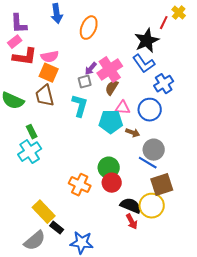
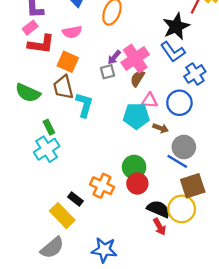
pink semicircle: (50, 57) -> (72, 32), moved
cyan L-shape: (80, 106) -> (84, 105), moved
black rectangle: (57, 228) -> (75, 199), moved

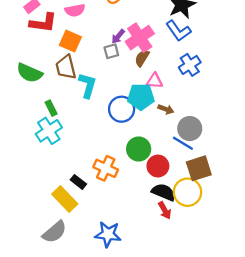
blue cross: (195, 74) -> (190, 65), moved
blue circle: (179, 103) -> (122, 109), moved
red circle: (137, 184) -> (158, 166), moved

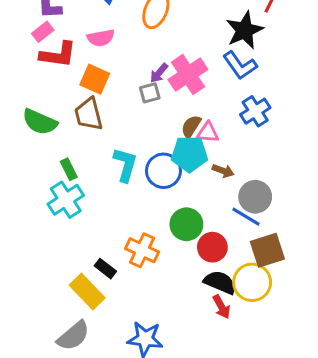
brown semicircle: (142, 58) -> (191, 126), moved
cyan L-shape: (87, 85) -> (125, 165), moved

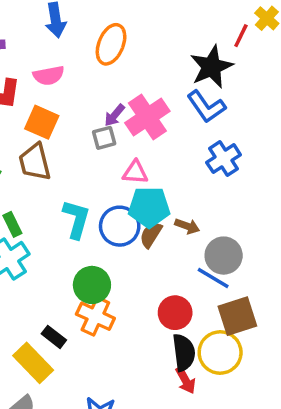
brown semicircle: (191, 126) -> (151, 235), moved
pink triangle: (208, 133) -> (135, 172), moved
green circle: (186, 224) -> (92, 285), moved
black semicircle: (220, 282) -> (184, 352), turned 60

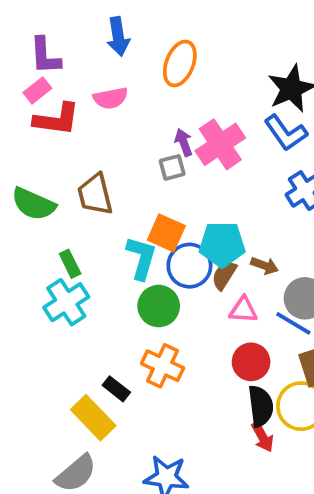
purple arrow: (114, 115) -> (184, 142), turned 120
orange square: (42, 122) -> (166, 233), moved
pink triangle: (135, 172) -> (243, 310), moved
green circle: (92, 285) -> (159, 306), moved

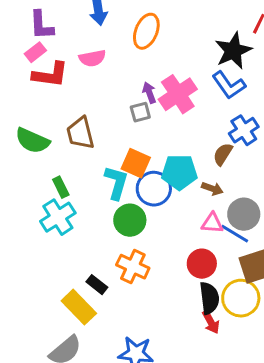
brown semicircle: (224, 275) -> (223, 154), moved
pink triangle: (243, 310) -> (212, 223), moved

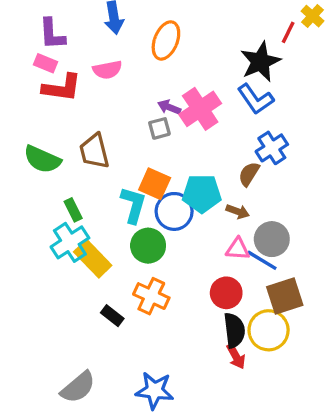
pink rectangle: (35, 52) -> (45, 63), turned 60
purple arrow: (149, 93) -> (169, 107), turned -48
yellow rectangle: (79, 307) -> (93, 259), moved

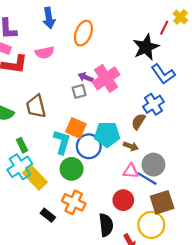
blue L-shape: (256, 99) -> (163, 74), moved
black semicircle: (234, 330) -> (106, 225), moved

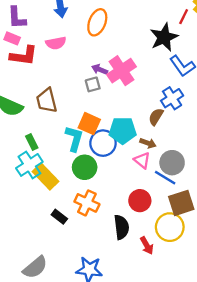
pink triangle: (131, 171) -> (142, 160), moved, turned 35

